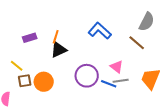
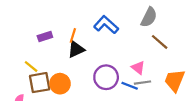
gray semicircle: (147, 22) -> (149, 17), moved
blue L-shape: (100, 31) -> (106, 25), moved
brown square: (25, 81) -> (40, 83), size x1.5

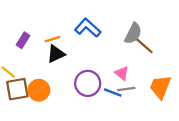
gray semicircle: (149, 17) -> (133, 33), moved
orange line: (73, 35) -> (52, 39), turned 56
purple rectangle: (45, 37) -> (23, 40), turned -40

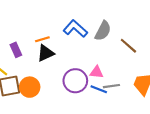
gray semicircle: (133, 33) -> (103, 31), moved
purple rectangle: (23, 40) -> (16, 50), moved, turned -56
pink triangle: (122, 73) -> (97, 72), moved, turned -32

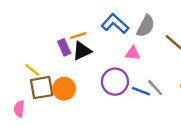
purple rectangle: (16, 50) -> (64, 47), moved
pink triangle: (97, 72) -> (133, 53), moved
gray line: (111, 86) -> (155, 88), turned 56

